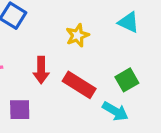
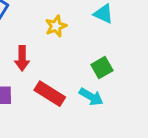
red rectangle: (79, 85) -> (50, 94), moved

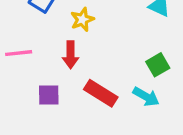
yellow star: (56, 26) -> (82, 20), moved

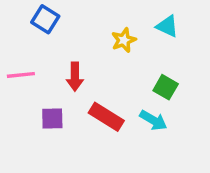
yellow star: (82, 20) -> (124, 40), moved
green square: (158, 65) -> (166, 87), turned -30

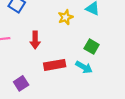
red rectangle: (106, 117) -> (55, 65), turned -42
purple square: (52, 119) -> (21, 83), moved, turned -32

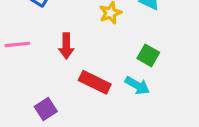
red rectangle: (55, 65) -> (95, 82), turned 36

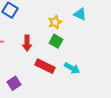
green square: (148, 55) -> (56, 41), moved

